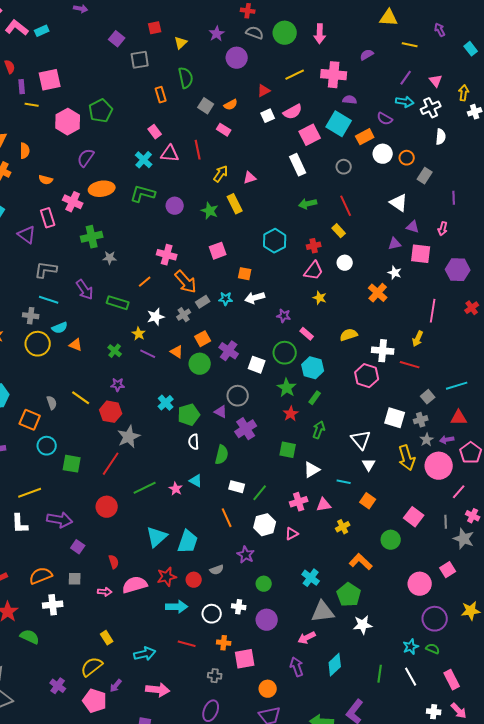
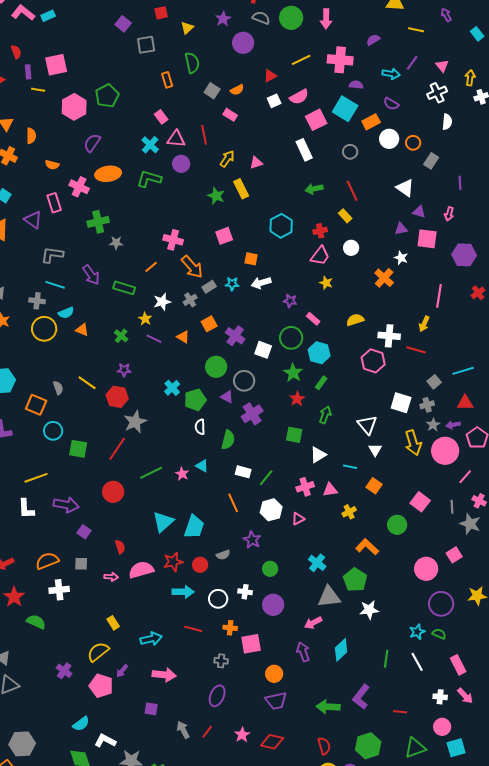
cyan arrow: (405, 102) -> (391, 74), moved
purple circle: (175, 206) -> (181, 164), moved
green circle: (200, 364) -> (216, 367), moved

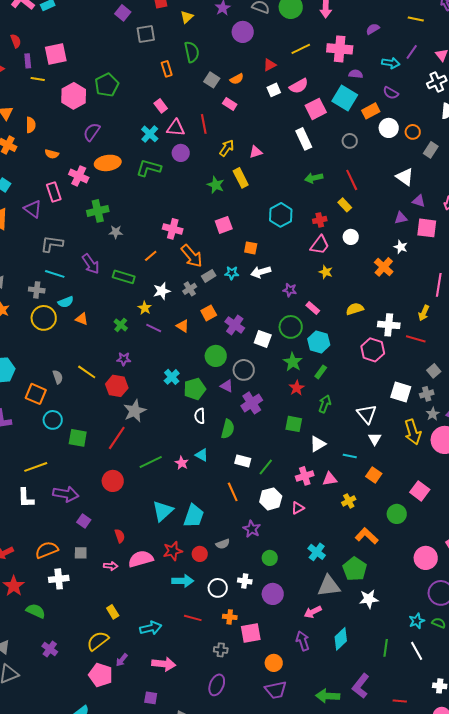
purple cross: (64, 671) -> (50, 649), moved

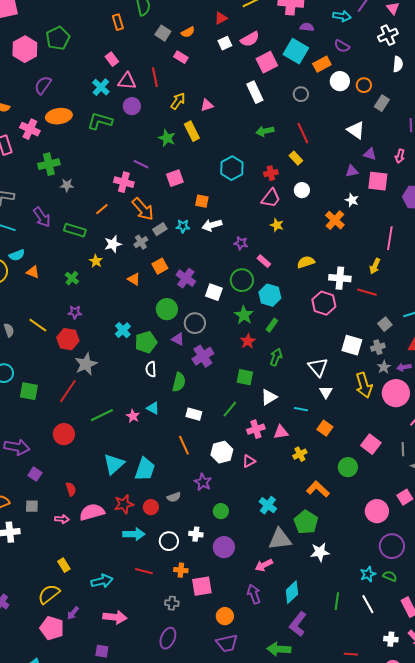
purple line: (154, 328) -> (141, 164), moved
green line: (266, 467) -> (230, 409), moved
purple L-shape: (361, 686) -> (298, 624), moved

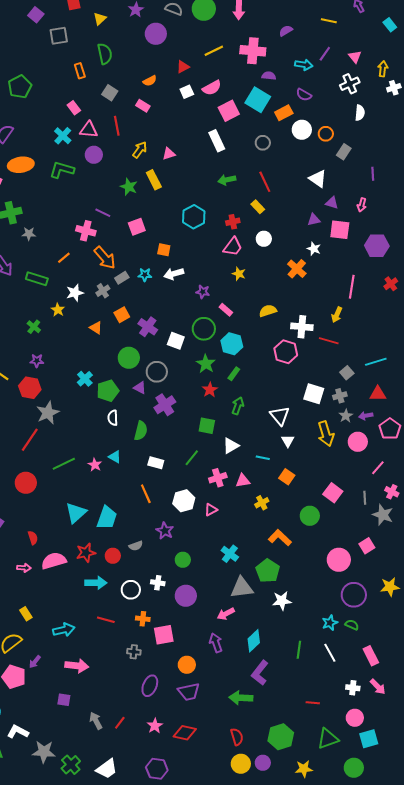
gray square: (163, 33) -> (110, 93), moved
pink circle: (396, 393) -> (358, 442), size x0.7
purple ellipse: (168, 638) -> (150, 686), moved

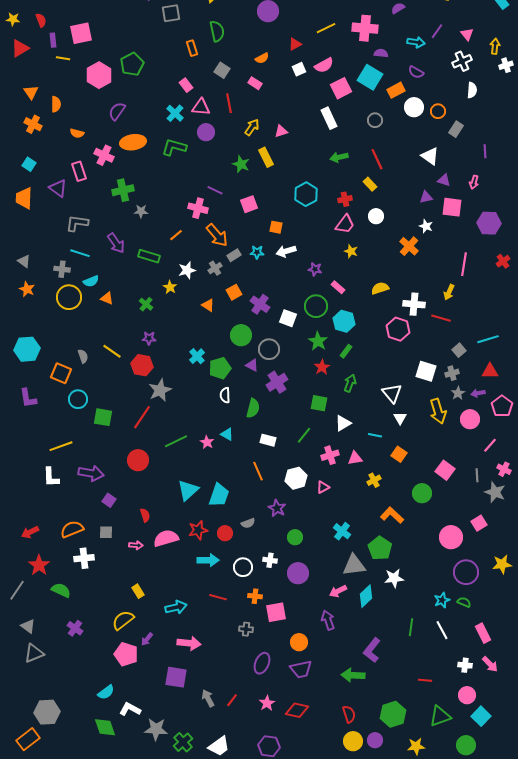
cyan diamond: (254, 641) -> (366, 596), moved
purple square: (64, 700) -> (176, 677), size x1.6
cyan square: (369, 739) -> (481, 716), turned -30

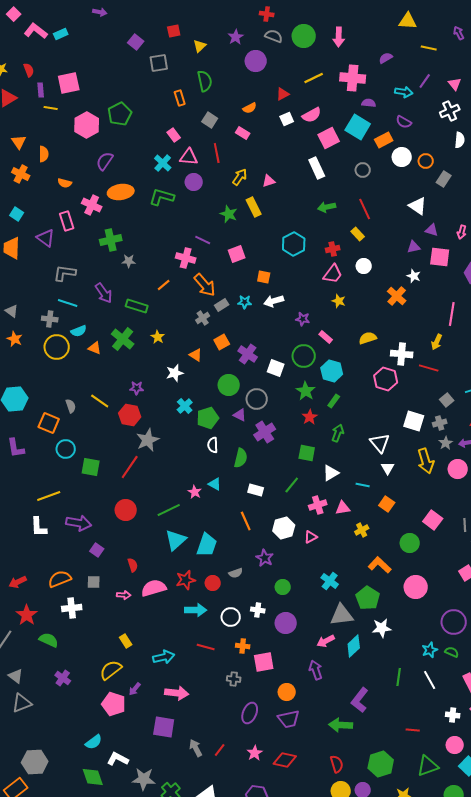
white star: (187, 270) -> (175, 373), moved
green cross: (146, 304) -> (123, 339), moved, size x1.6
green line: (176, 441) -> (169, 510), moved
pink circle: (451, 537) -> (416, 587), moved

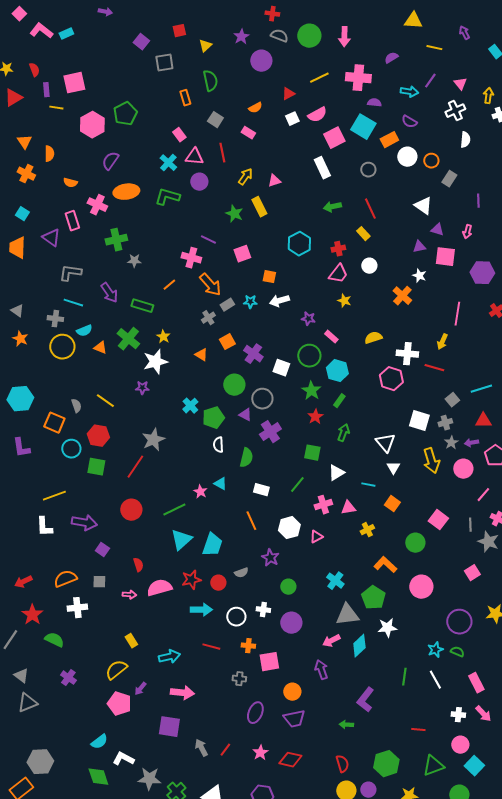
white star: (175, 373) -> (155, 362), moved, size x1.4
red hexagon: (130, 415) -> (98, 436), moved
green arrow: (341, 725) -> (346, 725), size x0.6

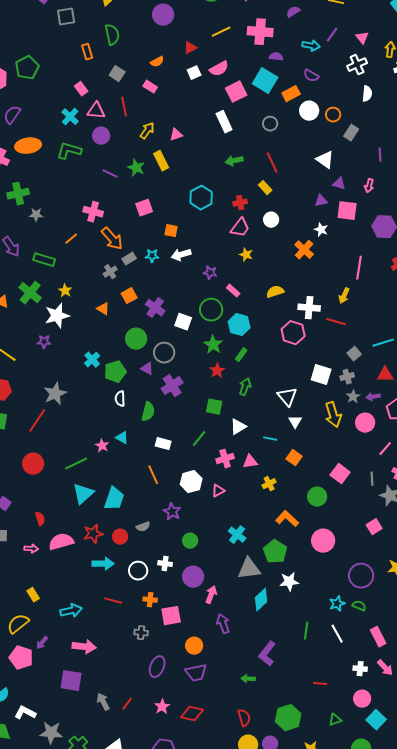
purple line: (208, 240) -> (110, 174), moved
pink arrow: (331, 641) -> (211, 595), moved, turned 138
green triangle: (433, 766) -> (335, 720), size x0.6

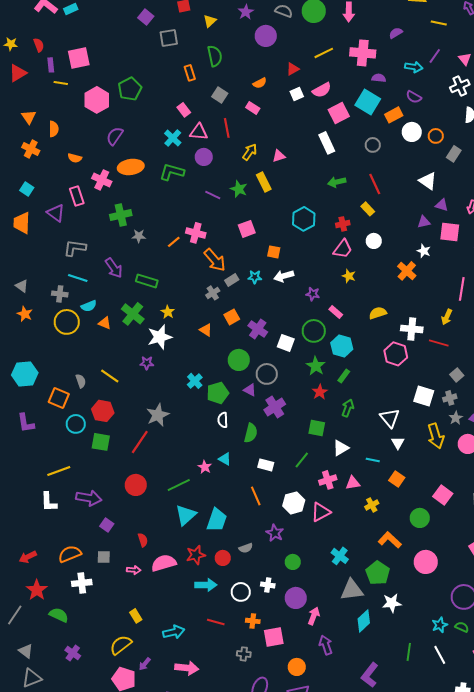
orange line: (71, 239) -> (174, 242), moved
pink triangle: (218, 491) -> (321, 512), size x1.5

